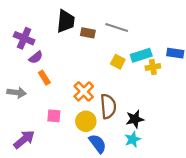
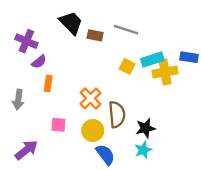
black trapezoid: (66, 21) -> (71, 23), turned -50
yellow cross: (153, 67) -> (165, 72), size x1.5
orange rectangle: (44, 78) -> (48, 84), turned 40
gray arrow: (17, 93) -> (18, 100), turned 90

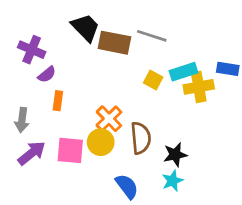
brown rectangle: (95, 35) -> (114, 43), size x1.6
pink square: (58, 125) -> (70, 150), size x1.5
yellow circle: (93, 130) -> (101, 142), moved
purple arrow: (26, 150) -> (32, 153), moved

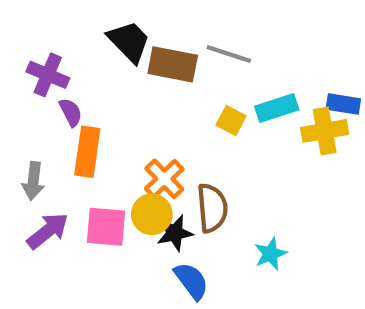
purple semicircle: (47, 74) -> (71, 112), turned -78
yellow cross: (199, 87) -> (325, 131), moved
orange rectangle: (58, 101) -> (87, 152), size x1.6
black star: (175, 155) -> (175, 233), moved
cyan star: (172, 181) -> (270, 254), moved

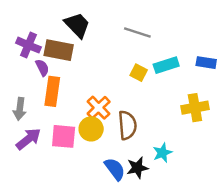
brown rectangle: (173, 64) -> (59, 50), moved
yellow cross: (325, 131) -> (195, 108), moved
black star: (175, 233) -> (137, 168), moved

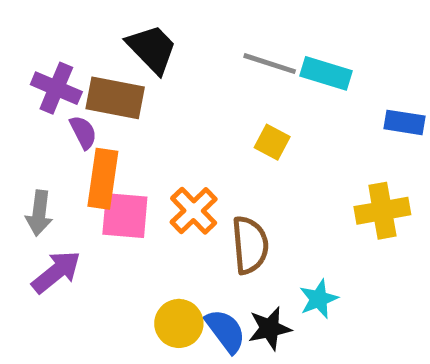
cyan rectangle: (166, 65) -> (326, 73), moved, turned 35
yellow circle: (91, 129) -> (179, 323), moved
pink square: (64, 136) -> (125, 216), moved

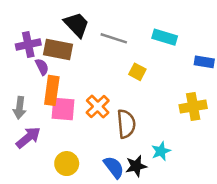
gray line: (270, 64) -> (114, 38), moved
purple cross: (56, 88) -> (28, 45), turned -35
yellow circle: (179, 323) -> (67, 164), moved

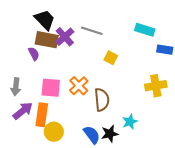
black trapezoid: (77, 25) -> (45, 20), moved
cyan rectangle: (165, 37) -> (145, 30), moved
purple cross: (28, 45) -> (65, 37), moved, turned -30
orange rectangle: (52, 90) -> (42, 115), moved

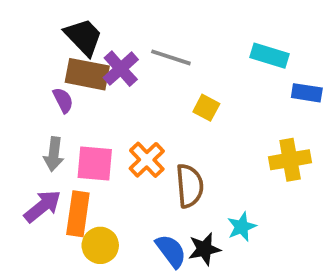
gray arrow: (16, 87) -> (54, 154), moved

